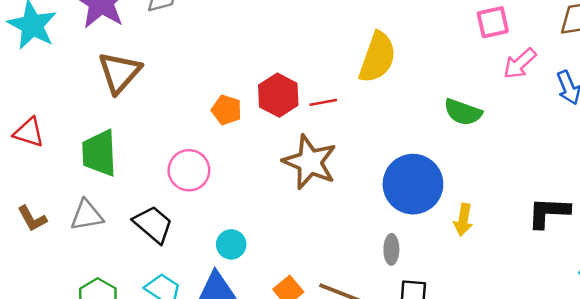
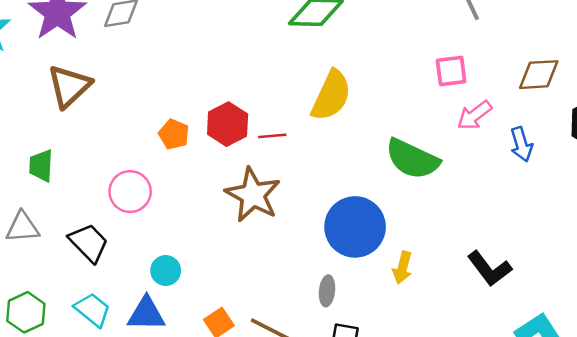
green semicircle: (463, 112) -> (412, 159), size x1.4
green trapezoid: (99, 153) -> (41, 166), size x0.7
black L-shape: (549, 212) -> (489, 269), turned -135

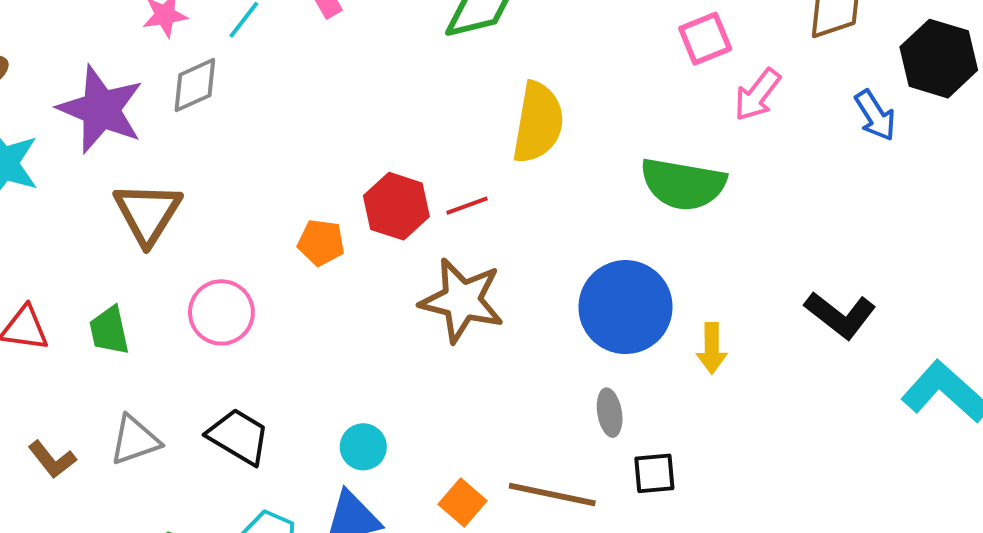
blue arrow: (521, 144) -> (875, 115), moved
green trapezoid: (41, 166) -> (109, 331), moved
pink circle: (130, 192) -> (221, 312), moved

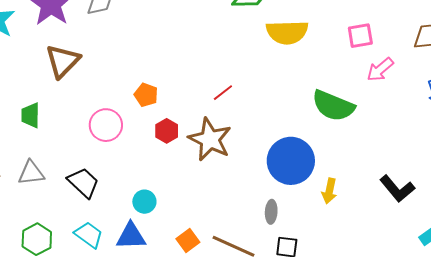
yellow semicircle: (538, 123) -> (287, 32), moved, turned 66
red hexagon: (396, 206) -> (167, 131), moved, size x0.7
red line: (467, 206) -> (223, 93), turned -30
pink circle: (221, 312) -> (106, 125), moved

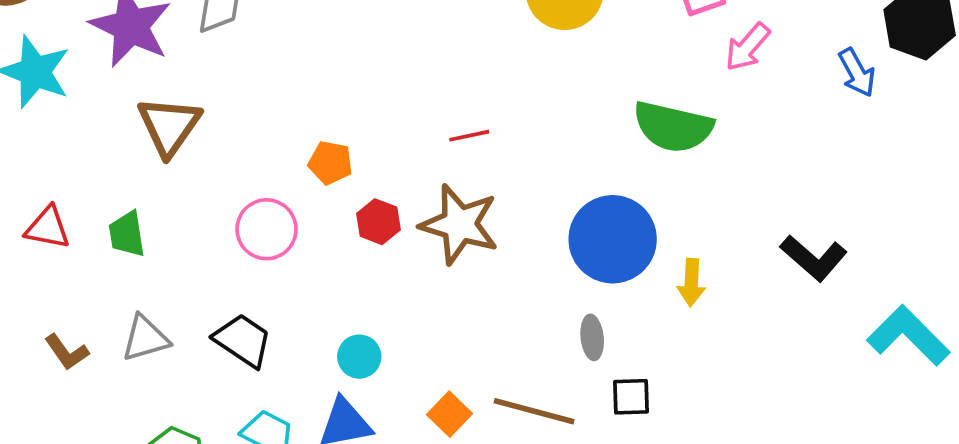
red line: (223, 93) -> (469, 136), turned 35

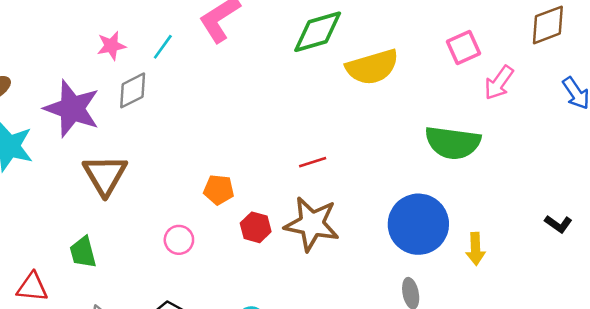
red triangle: (48, 228) -> (32, 287), moved
pink circle: (267, 229) -> (179, 240), size x0.7
black L-shape: (814, 258) -> (558, 224), size x0.6

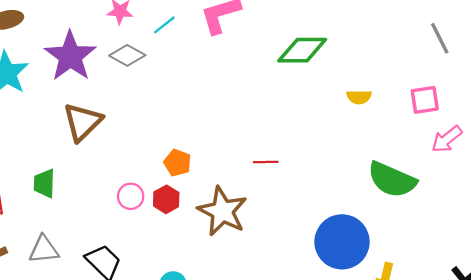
yellow semicircle: (372, 67) -> (359, 97), moved, size x0.5
gray diamond: (133, 90) -> (127, 55), turned 40
brown star: (312, 224) -> (222, 211), moved
red hexagon: (256, 227) -> (166, 199), moved

